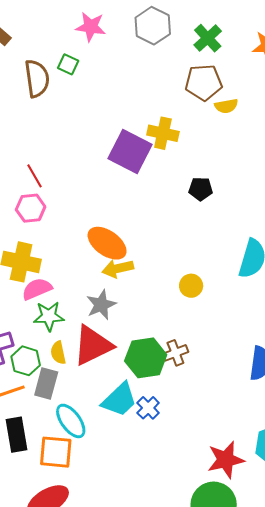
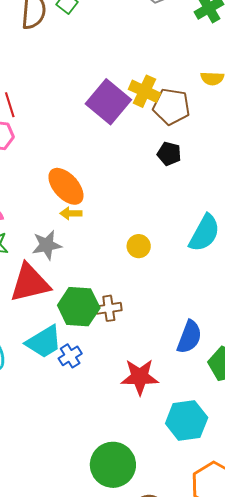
brown pentagon: (204, 82) -> (171, 107), moved
yellow arrow: (118, 269) -> (71, 213), size x0.7
red star: (226, 460) -> (140, 377), moved

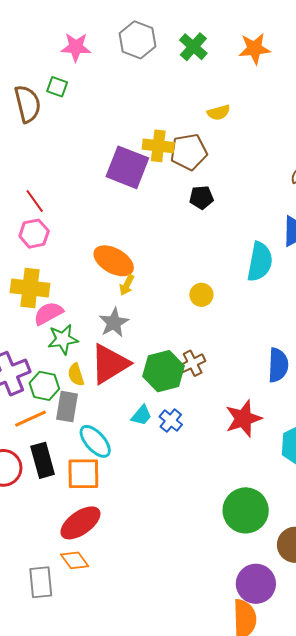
yellow arrow: (71, 213) -> (127, 285), turned -45
cyan trapezoid: (44, 342) -> (142, 415), size x0.6

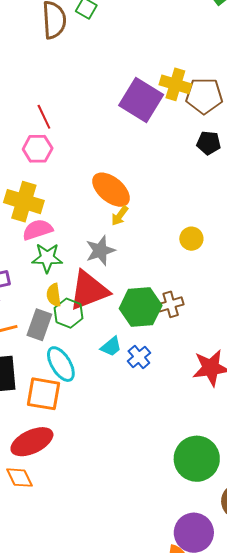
green hexagon: (44, 386) -> (69, 313), moved

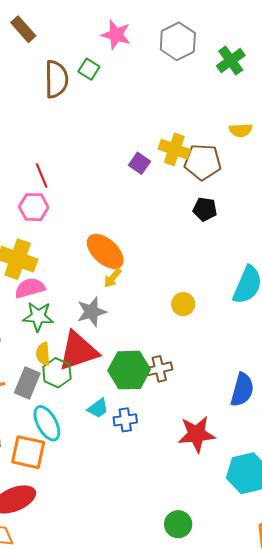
purple square: (141, 100) -> (139, 163), size x0.5
blue cross: (139, 357) -> (125, 420), turned 30
green circle: (197, 459) -> (178, 524), size x0.6

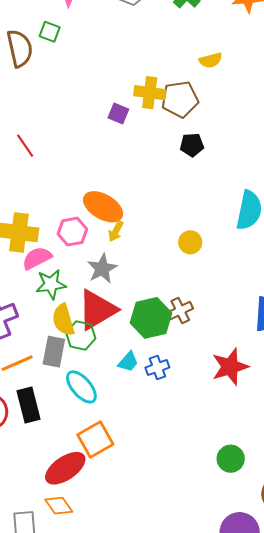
pink hexagon: (34, 207) -> (72, 232), moved
yellow semicircle: (43, 354) -> (63, 320), size x1.4
orange square: (28, 452) -> (95, 439), moved, turned -30

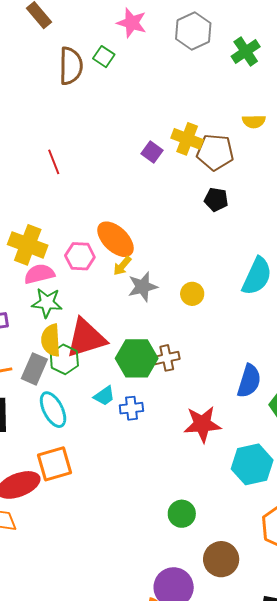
gray star: (102, 269) -> (143, 287), moved

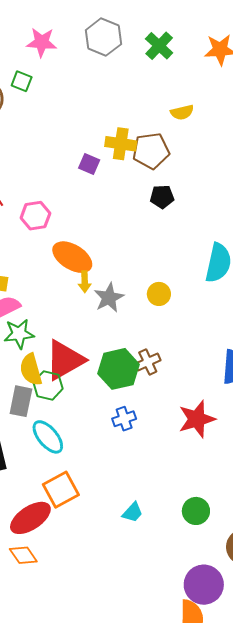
pink hexagon: (80, 256) -> (35, 216), moved
yellow arrow: (122, 266) -> (85, 282), turned -30
cyan trapezoid: (104, 396) -> (133, 512), moved

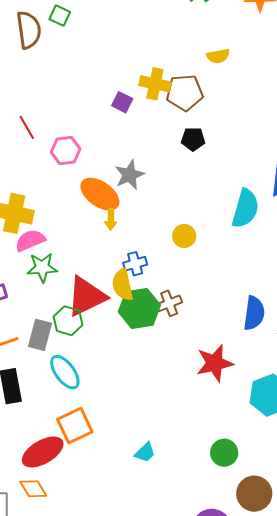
gray star: (109, 298) -> (130, 175), moved
yellow semicircle: (31, 370) -> (123, 285), moved
blue cross: (124, 419) -> (135, 264), moved
green circle: (196, 511) -> (224, 453), moved

